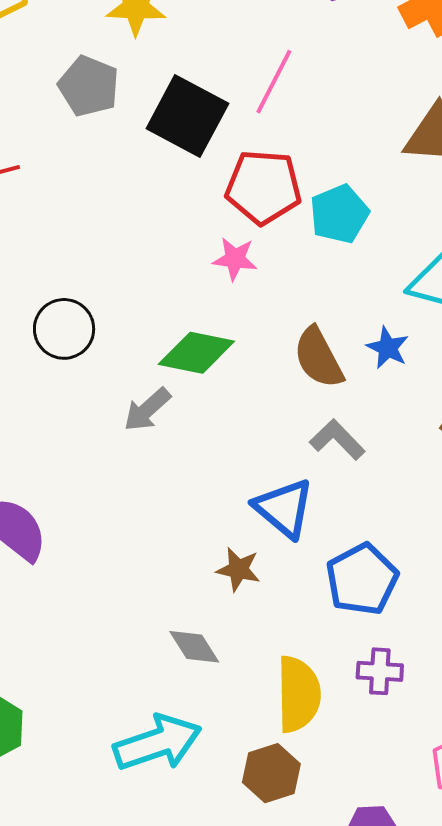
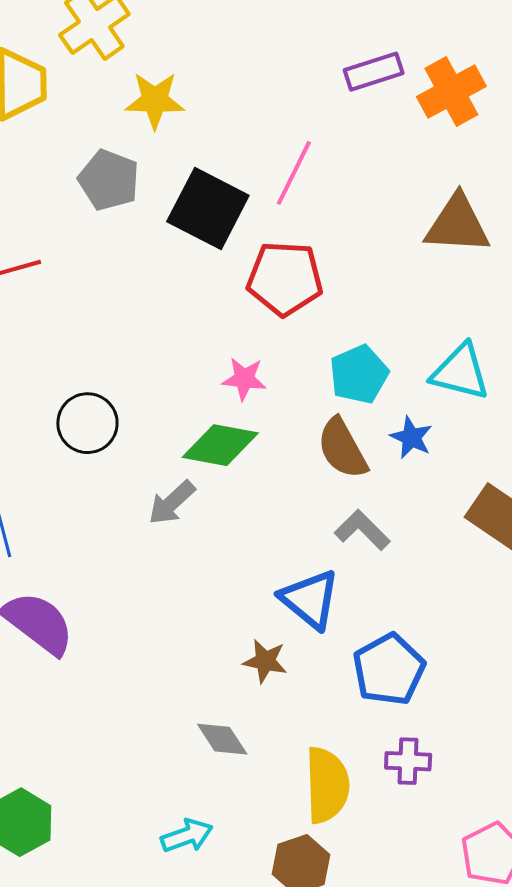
cyan pentagon: (339, 214) -> (359, 374), moved
pink star: (235, 259) -> (244, 379), moved
cyan arrow: (158, 743) -> (187, 836), size x0.6

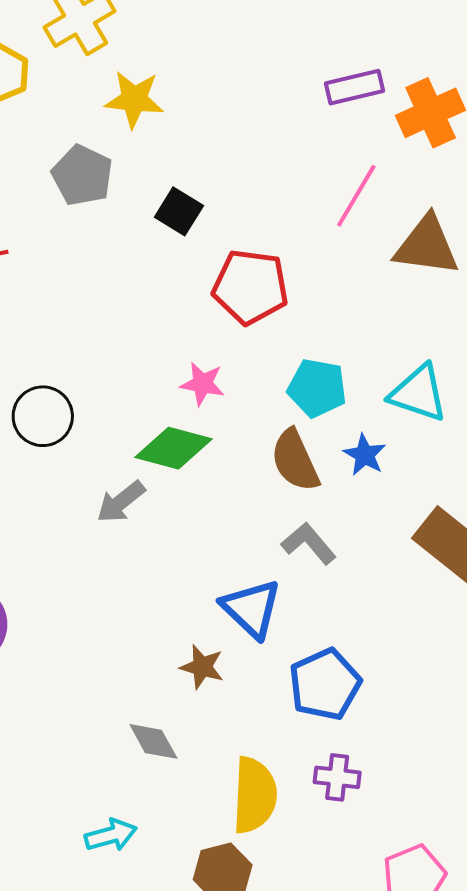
pink line: (294, 173) -> (356, 196), moved
black square: (208, 209) -> (179, 211), size x0.6
cyan pentagon: (359, 374) -> (317, 388), turned 30

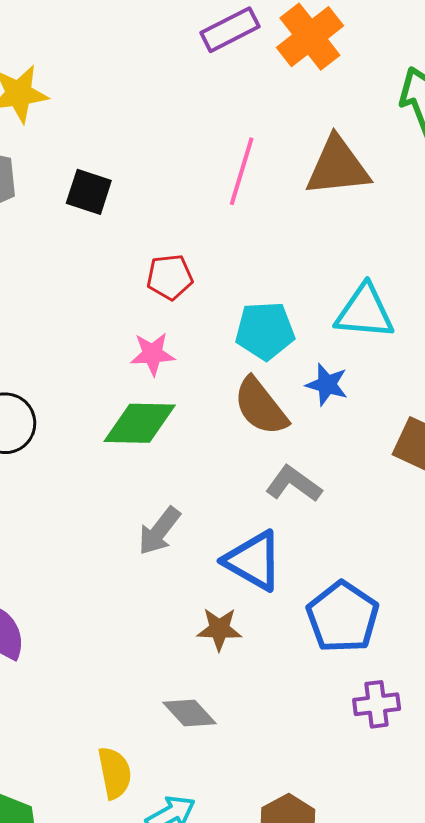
pink line: (356, 196) -> (242, 171), moved
red pentagon: (250, 287) -> (170, 277), moved, size x0.6
gray arrow: (121, 502) -> (159, 531), moved
yellow semicircle: (255, 795) -> (115, 773), moved, size x0.7

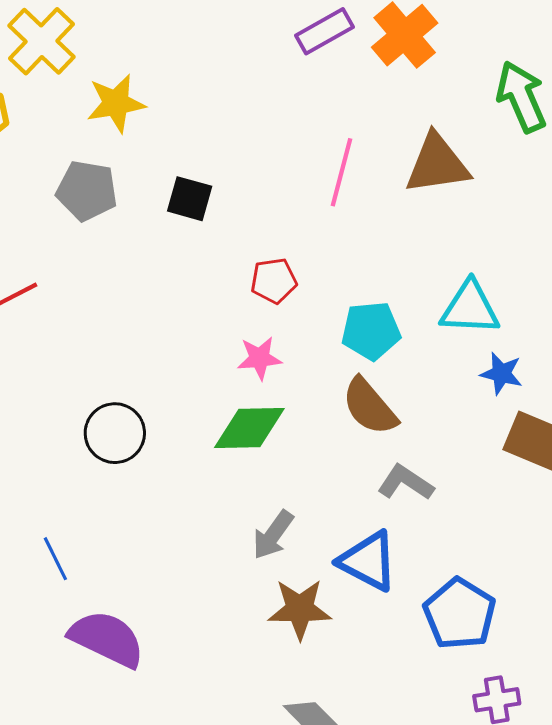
blue star: (327, 384) -> (501, 374), moved
brown star: (219, 629) -> (300, 609), moved, size x1.4

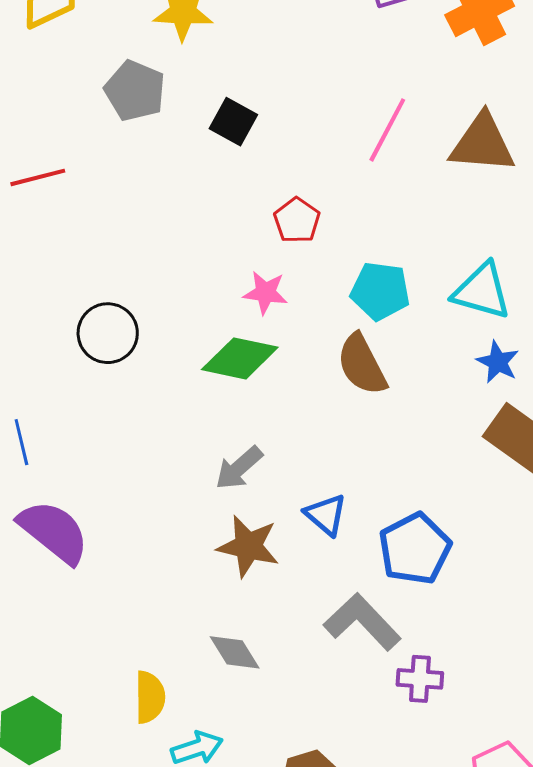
red pentagon: (274, 281) -> (297, 220), turned 30
gray L-shape: (405, 483) -> (362, 622), moved, size x1.4
blue triangle: (368, 561) -> (326, 515), size x0.7
blue pentagon: (460, 614) -> (415, 549), moved

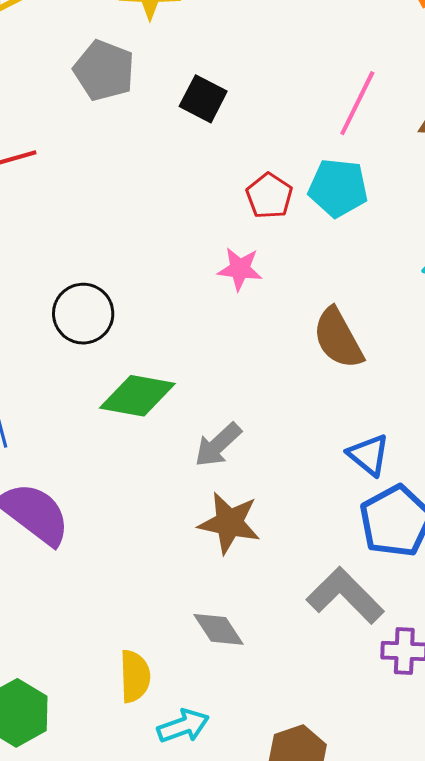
cyan pentagon: (380, 291) -> (338, 188), moved
green diamond: (240, 358) -> (137, 396), moved
blue triangle: (326, 515) -> (369, 455), moved

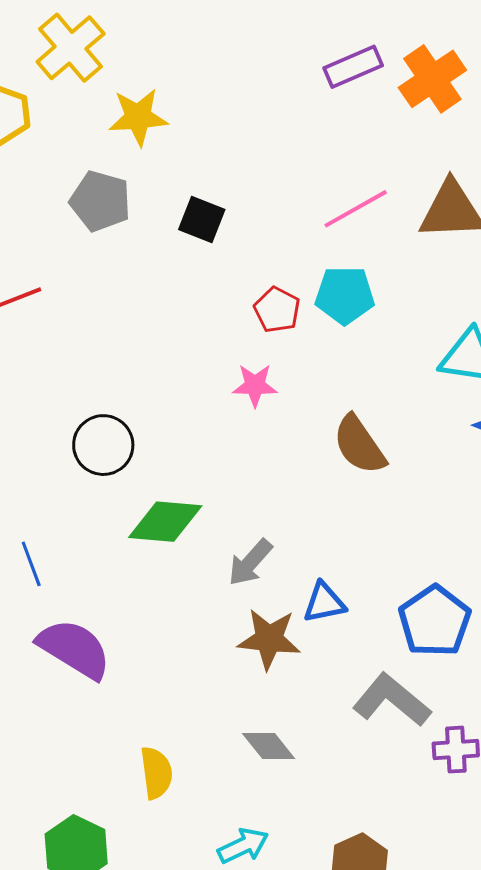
pink line: (357, 103) -> (356, 209), turned 40
blue triangle: (369, 455) -> (324, 603), moved, turned -45
yellow semicircle: (135, 676) -> (156, 773), moved

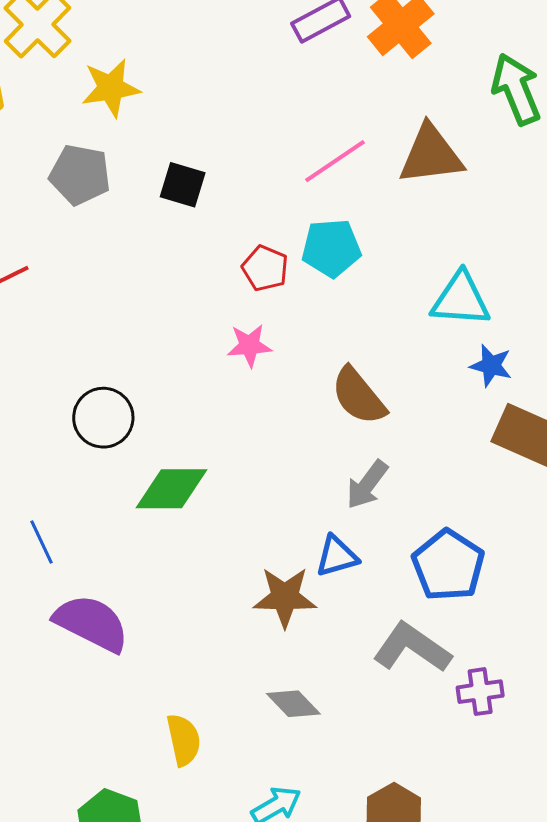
gray arrow: (250, 562) -> (367, 485), moved

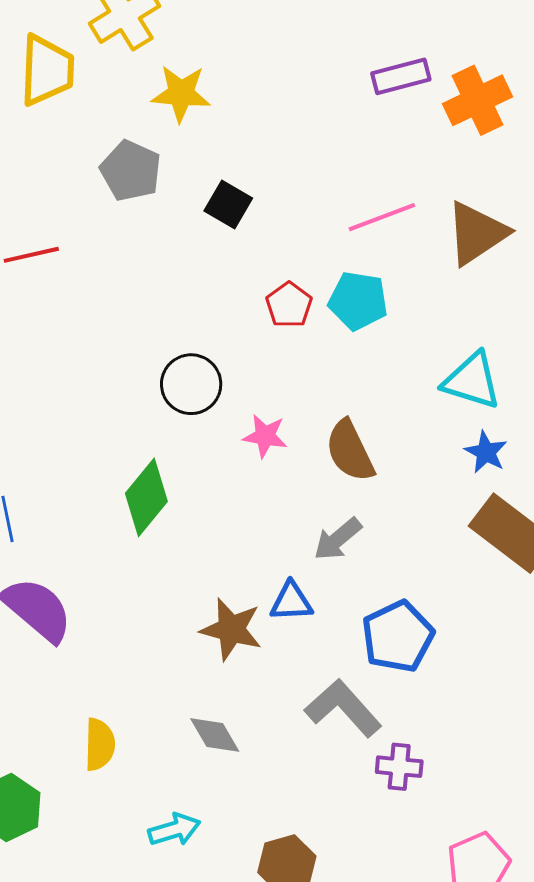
brown triangle: (431, 155) -> (477, 233), turned -40
pink star: (249, 345) -> (265, 436), moved
black circle: (103, 418) -> (191, 384), moved
green diamond: (171, 489) -> (146, 497), turned -64

